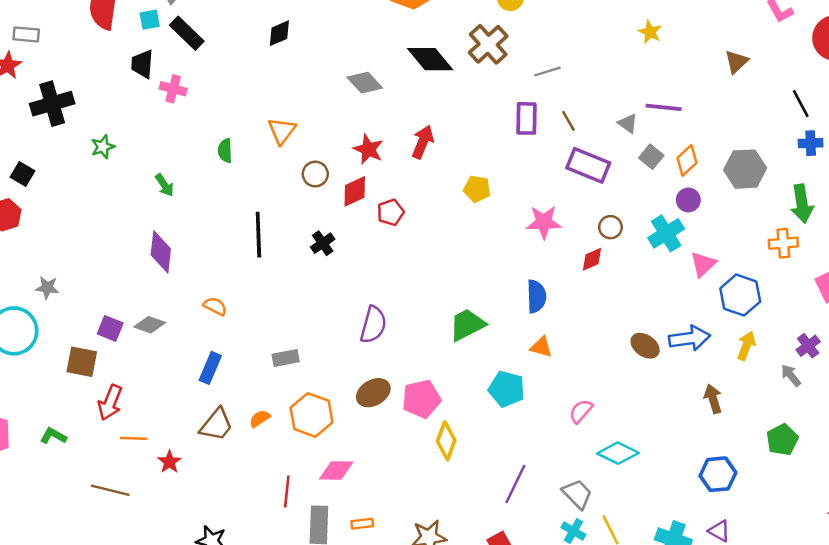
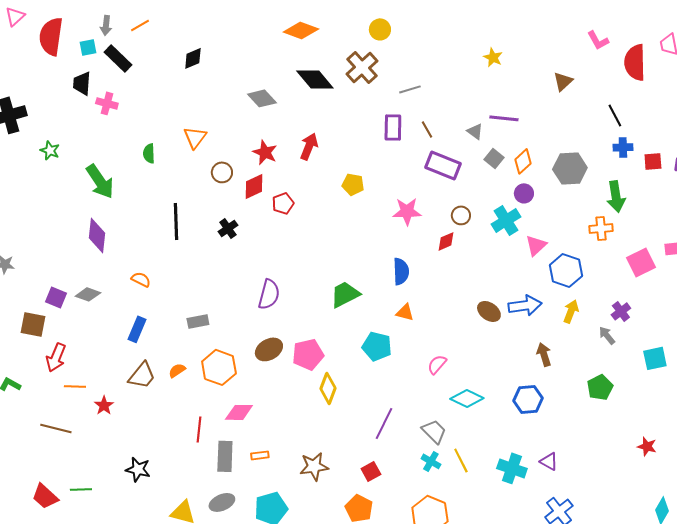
green star: (103, 147) -> (50, 150), turned -30
green arrow: (165, 185) -> (100, 181), size x1.8
blue hexagon: (718, 474) -> (528, 399), moved

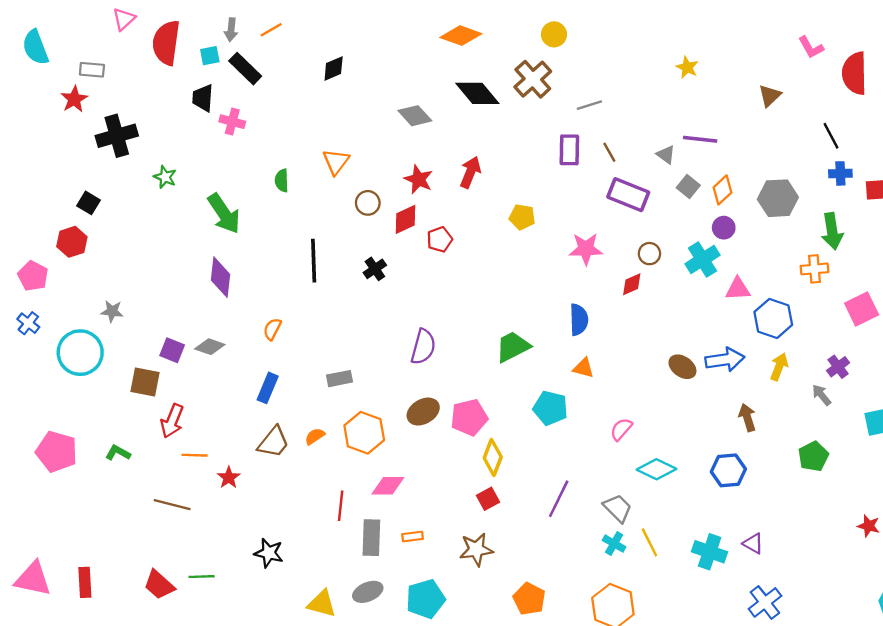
pink triangle: (536, 245) -> (738, 289), turned 40
orange semicircle: (141, 279) -> (272, 329), turned -90
red square: (371, 471) -> (488, 499), moved

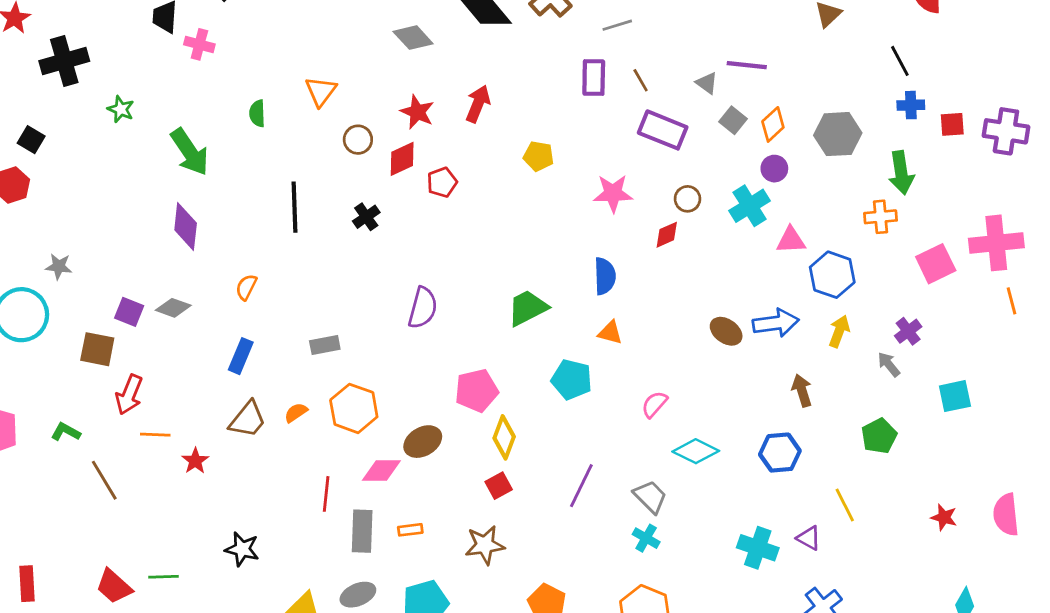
brown ellipse: (423, 412) -> (423, 442), moved
brown line: (172, 505) -> (104, 480), moved, turned 45
yellow line: (649, 542) -> (845, 505), moved

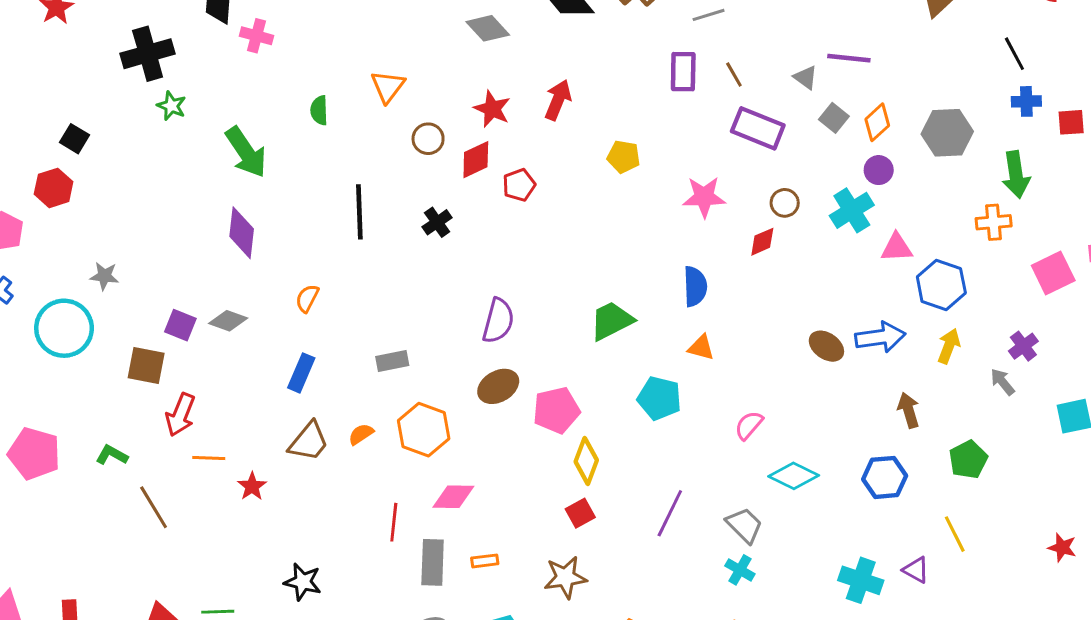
black cross: (64, 61) -> (148, 54), moved
green pentagon: (879, 436) -> (968, 459), moved
brown ellipse: (423, 442) -> (498, 386), moved

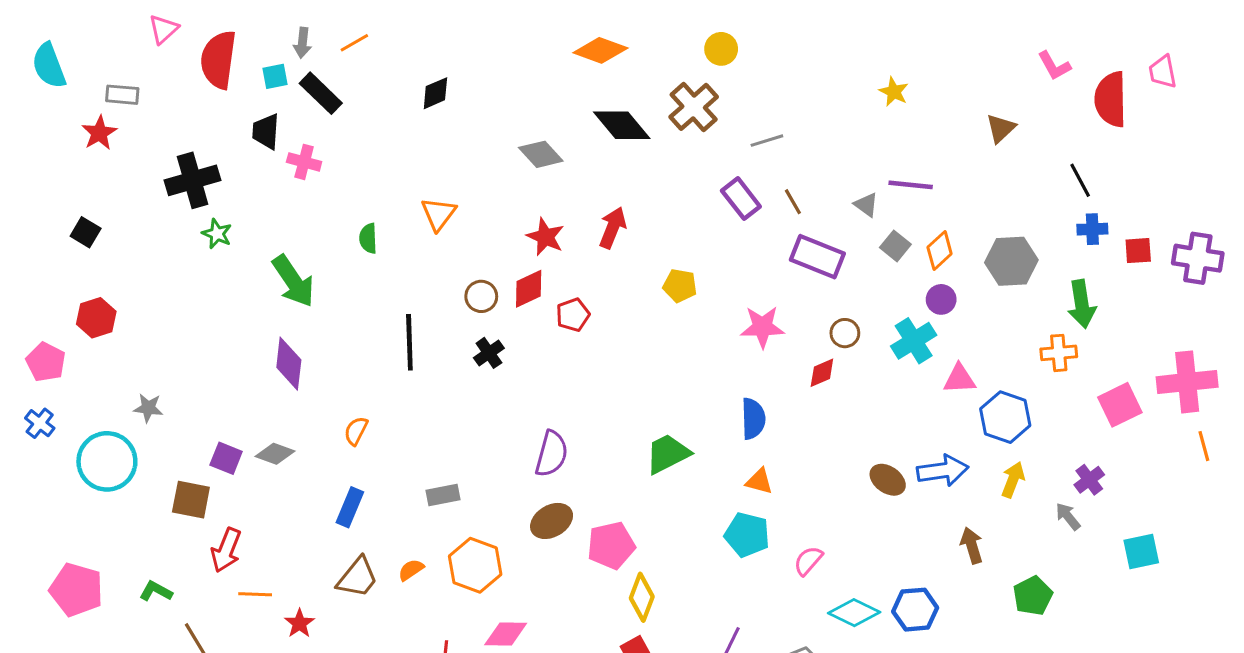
purple rectangle: (683, 72) -> (741, 199), turned -39
black square: (74, 139) -> (86, 232), moved
brown circle: (428, 139) -> (481, 296), moved
cyan pentagon: (659, 398) -> (747, 535), moved
blue hexagon: (885, 477) -> (915, 610), moved

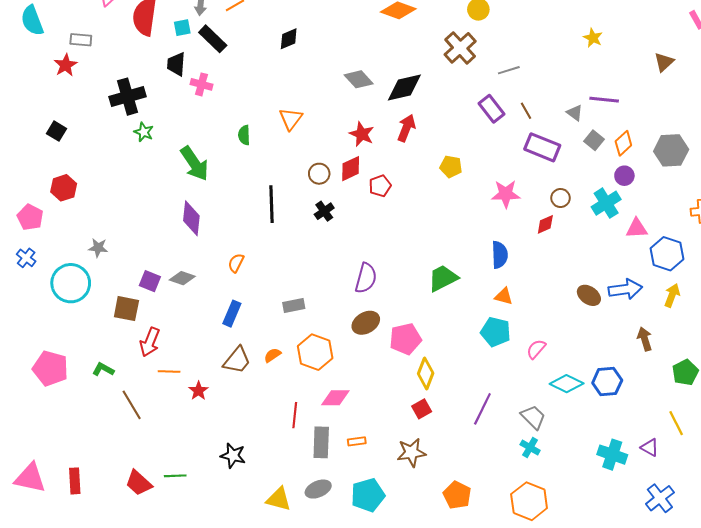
black diamond: (622, 125) -> (404, 87), moved, turned -63

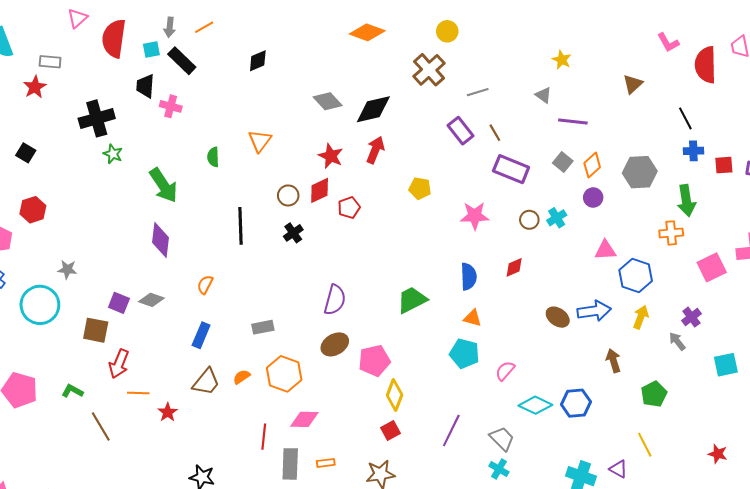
gray triangle: (575, 113) -> (544, 95), moved
cyan cross: (606, 203) -> (557, 218), moved, size x0.7
red diamond: (545, 224) -> (514, 267), moved

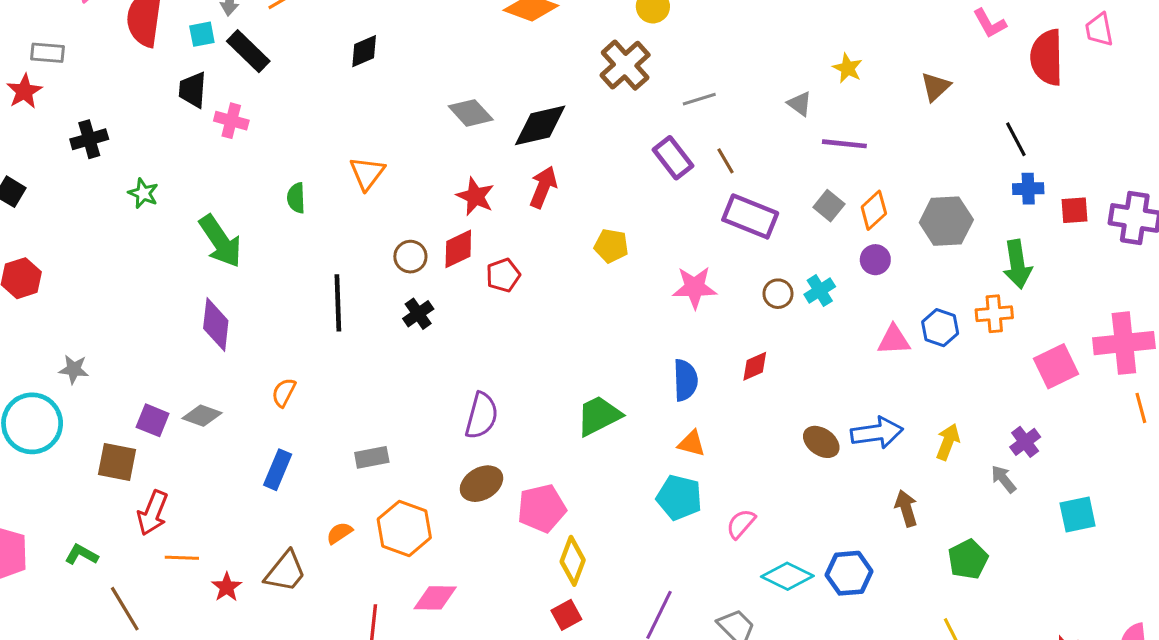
yellow star: (562, 60) -> (847, 68), moved
black cross: (97, 118) -> (89, 139), moved, size x0.7
blue hexagon: (636, 276) -> (940, 328), moved, size x0.7
brown trapezoid: (206, 382) -> (285, 572), moved

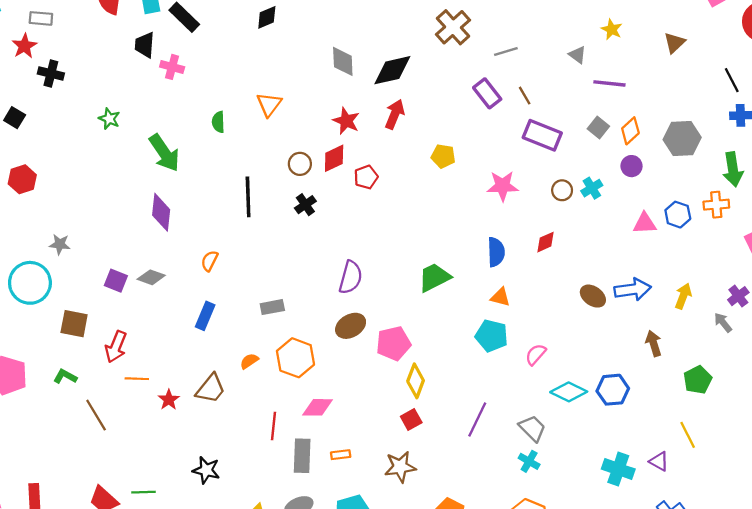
gray diamond: (471, 113) -> (343, 61), turned 40
black cross: (89, 139) -> (51, 74), moved, turned 30
brown square: (117, 462) -> (74, 324), moved

